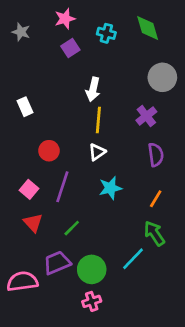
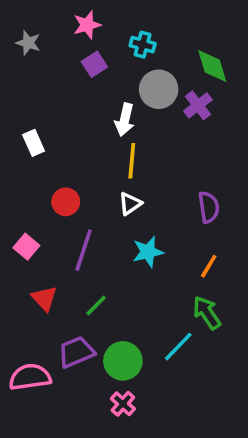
green diamond: (148, 28) -> (212, 66), moved
gray circle: (162, 77) -> (159, 89), moved
purple cross: (146, 116) -> (198, 105), moved
pink square: (29, 189) -> (26, 247), moved
pink cross: (92, 301) -> (123, 404), turned -30

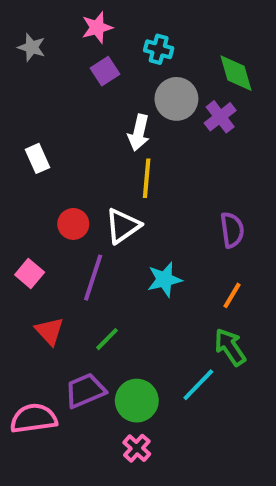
white triangle: (130, 204) -> (123, 226), moved, size x1.4

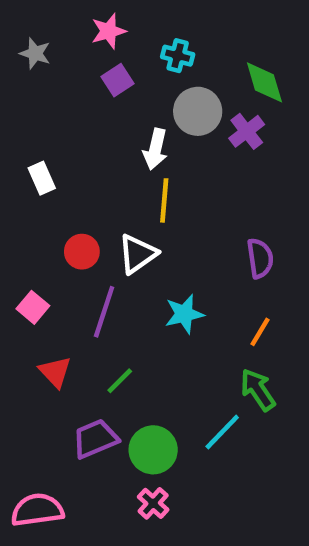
pink semicircle: (34, 418) -> (37, 510), moved

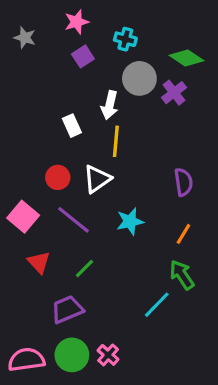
green diamond: (264, 82) -> (187, 58), turned -40
white rectangle: (42, 178) -> (72, 126), moved
pink square: (33, 307) -> (23, 217), size x1.4
purple line: (104, 312) -> (73, 220), turned -69
green circle: (153, 450) -> (72, 355), moved

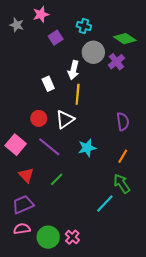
pink star: (77, 22) -> (41, 14), moved
purple trapezoid: (67, 309) -> (23, 205), moved
pink semicircle: (26, 360) -> (22, 229), moved, size x0.7

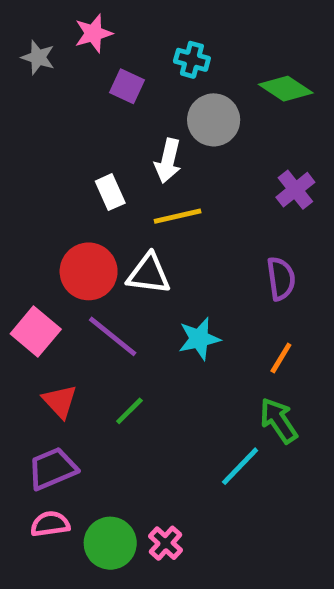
purple square: (56, 38) -> (127, 86), turned -32
purple cross: (116, 62) -> (295, 190), moved
yellow line: (78, 94) -> (178, 216), turned 72
red circle: (39, 118) -> (89, 271), size x1.5
white triangle: (65, 119) -> (149, 274), turned 42

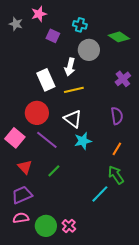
white rectangle: (110, 192) -> (46, 80), size x1.5
white triangle: (149, 274) -> (73, 119), moved, turned 30

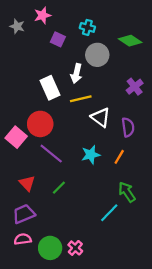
white triangle: (73, 119) -> (101, 117), moved
pink square: (15, 138) -> (16, 137), moved
orange line: (117, 149) -> (119, 157), moved

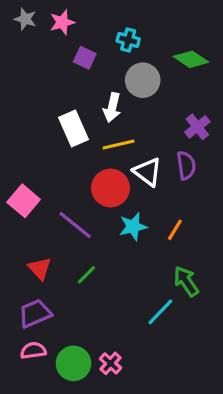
gray star: (17, 26) -> (25, 19), moved
red circle: (40, 124) -> (111, 188), moved
purple semicircle: (128, 127) -> (186, 165), moved

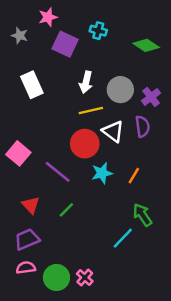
gray star: (25, 19) -> (20, 36), moved
purple square: (85, 58) -> (65, 44), size x1.5
gray circle: (143, 80) -> (120, 90), moved
white rectangle: (73, 128) -> (32, 85), moved

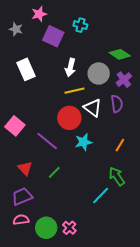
green diamond: (146, 45) -> (120, 54), moved
orange line: (134, 176) -> (120, 145), moved

